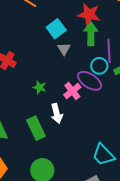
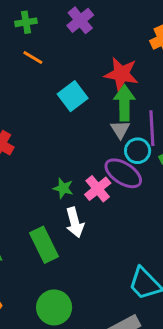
gray triangle: (64, 49) -> (120, 129), moved
green star: (40, 87) -> (63, 188), moved

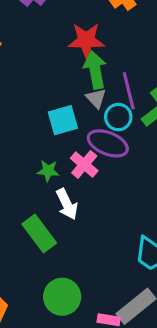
cyan square: (73, 96) -> (63, 120), moved, turned 32

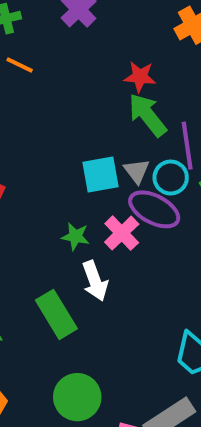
red star: (86, 40) -> (140, 77), size x0.7
green arrow: (95, 70) -> (147, 115), turned -33
gray triangle: (96, 98) -> (137, 171), moved

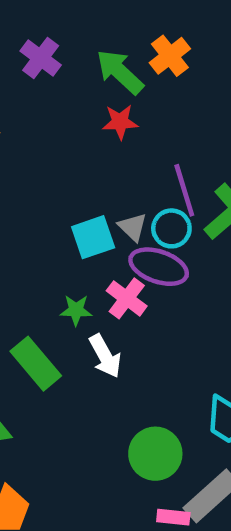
green arrow: (147, 115) -> (120, 72), moved
green rectangle: (56, 314) -> (36, 364), moved
green circle: (77, 397) -> (155, 454), moved

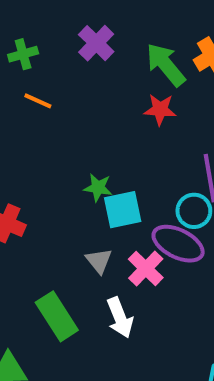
gray triangle: (133, 227) -> (99, 261), moved
green star: (76, 310) -> (98, 188), moved

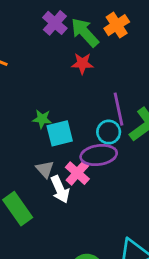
purple cross: (96, 43) -> (55, 23), moved
purple ellipse: (178, 244) -> (99, 155), turned -32
white arrow: (120, 318) -> (60, 189), moved

